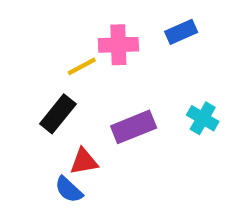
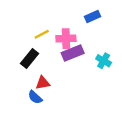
pink cross: (118, 45) -> (66, 39), moved
purple rectangle: (134, 127) -> (73, 53), moved

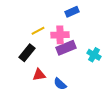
blue rectangle: (93, 16) -> (72, 12), moved
blue semicircle: (35, 97) -> (60, 84), moved

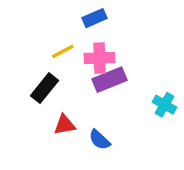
blue rectangle: (72, 12) -> (95, 18), moved
cyan cross: (94, 55) -> (165, 105), moved

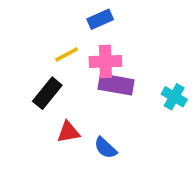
purple rectangle: (110, 80) -> (116, 84), turned 32
cyan cross: (165, 105) -> (174, 97), moved

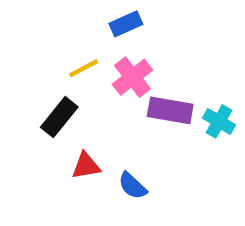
pink cross: (105, 61) -> (132, 77), turned -36
purple rectangle: (116, 84) -> (170, 110), moved

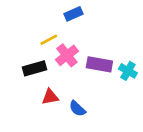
pink cross: (132, 77) -> (67, 55), moved
black rectangle: (59, 117) -> (35, 68), turned 35

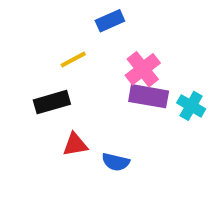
pink cross: (67, 55) -> (143, 69), moved
blue semicircle: (77, 109) -> (116, 162), turned -30

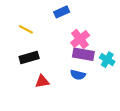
yellow line: (73, 59) -> (26, 29), moved, turned 56
blue semicircle: (116, 162) -> (78, 75), moved

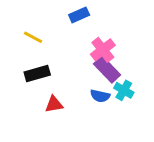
purple rectangle: (83, 54) -> (107, 69), turned 36
cyan cross: (107, 60) -> (124, 90), moved

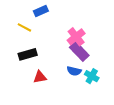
blue rectangle: (79, 15) -> (41, 11), moved
cyan cross: (124, 90) -> (92, 76), moved

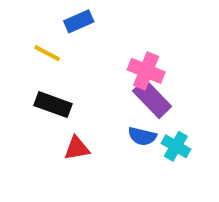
pink cross: (76, 37) -> (146, 71), turned -30
black rectangle: (28, 54) -> (53, 105), turned 36

